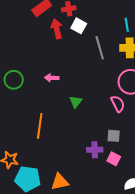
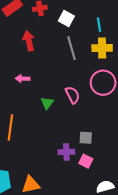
white square: (79, 26) -> (66, 19), moved
red arrow: (57, 29) -> (29, 41), moved
pink semicircle: (118, 104) -> (73, 95), moved

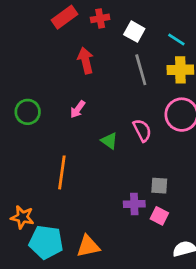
cyan line: (99, 25) -> (176, 40), turned -48
pink arrow: (23, 79) -> (78, 109), turned -56
green triangle: (47, 103) -> (109, 141), turned -32

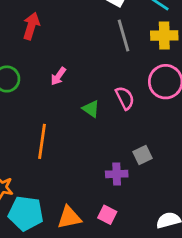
red arrow: (86, 61) -> (31, 26), moved, turned 30
gray square: (159, 186) -> (143, 155), turned -30
pink square: (159, 216) -> (107, 215), moved

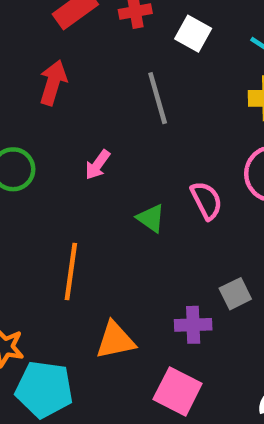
gray line: (124, 36) -> (158, 98), moved
pink square: (107, 215) -> (178, 391), size x1.5
orange triangle: (69, 217) -> (115, 340), moved

